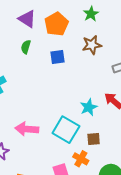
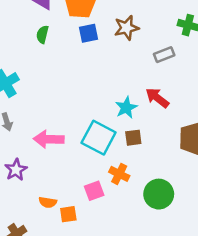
blue square: (58, 57) -> (89, 33), moved
brown square: (94, 139) -> (133, 138), moved

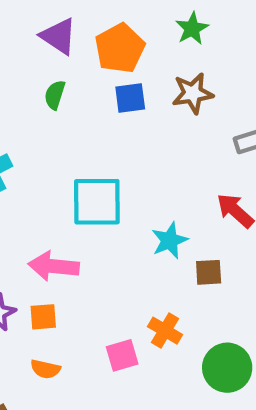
cyan star: (126, 108) -> (170, 241), moved
cyan square: (99, 138) -> (97, 202), moved, turned -32
brown square: (133, 138) -> (209, 272), moved
orange square: (68, 214) -> (43, 317), moved

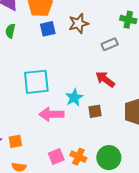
pink arrow: (54, 266) -> (51, 114), moved
orange cross: (165, 331) -> (78, 157), moved

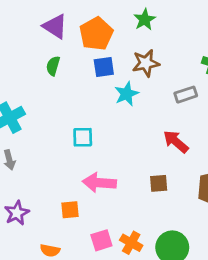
cyan square: (36, 82) -> (83, 137), size x0.6
cyan star: (74, 97) -> (127, 94), moved
orange square: (15, 141) -> (70, 210), moved

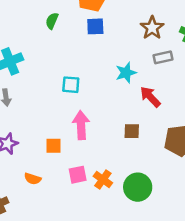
brown star: (146, 63) -> (152, 28), moved, turned -30
cyan star: (127, 94) -> (126, 73), moved
pink arrow: (99, 183) -> (81, 125), turned 76

